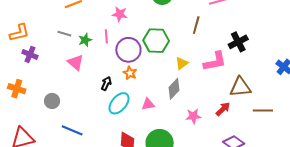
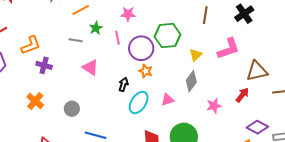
green star: (85, 40) -> (96, 28), moved
black cross: (238, 42) -> (244, 14), moved
orange cross: (17, 89) -> (35, 101), turned 30

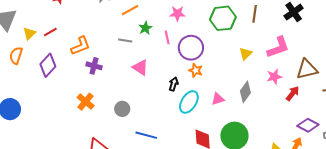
green hexagon: (167, 36) -> (223, 18), moved
gray diamond: (191, 81) -> (245, 92), moved
pink star: (214, 106) -> (274, 77), moved

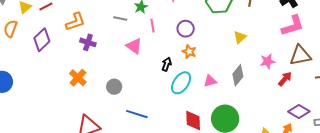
pink line: (167, 37) -> (152, 26), moved
pink L-shape: (278, 47) -> (293, 26), moved
purple circle: (191, 48) -> (186, 29), size x0.7

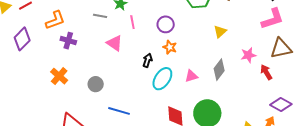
red arrow: (285, 79) -> (266, 72), turned -70

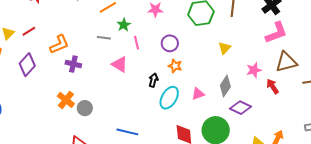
gray circle: (96, 84) -> (85, 108), moved
purple diamond: (281, 104) -> (241, 108), moved

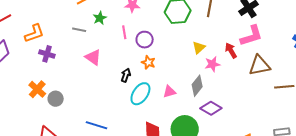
pink line: (137, 43) -> (124, 32), moved
pink star: (254, 70) -> (212, 64), moved
red arrow: (273, 86) -> (231, 51), moved

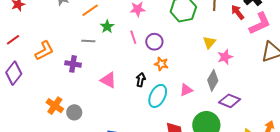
red arrow: (231, 51) -> (238, 12), moved
purple cross: (47, 54) -> (73, 64), moved
pink triangle: (93, 57) -> (108, 80), moved

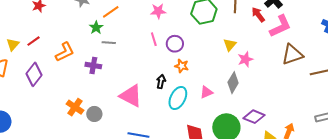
green star: (107, 27) -> (96, 28), moved
pink triangle: (108, 80) -> (131, 96), moved, size x1.4
purple diamond: (230, 101) -> (254, 117), moved

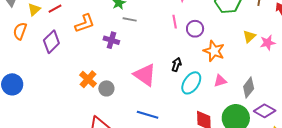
pink star: (245, 59) -> (268, 43), moved
orange star: (182, 66) -> (214, 51), moved, size x1.5
gray diamond: (233, 83) -> (249, 88), moved

